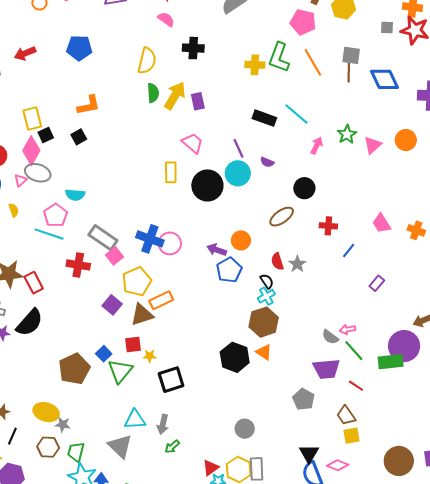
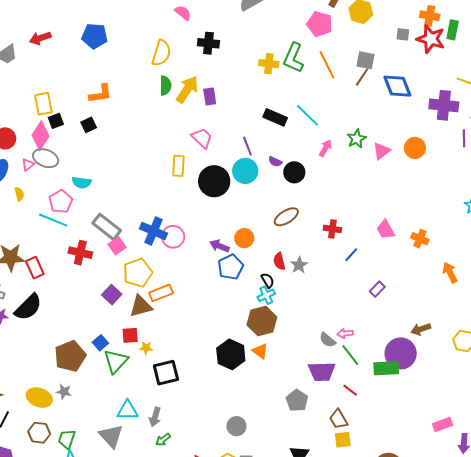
brown line: (349, 72) -> (362, 77), turned 30
black circle: (304, 188) -> (294, 172), moved
gray star: (63, 425) -> (64, 392), moved

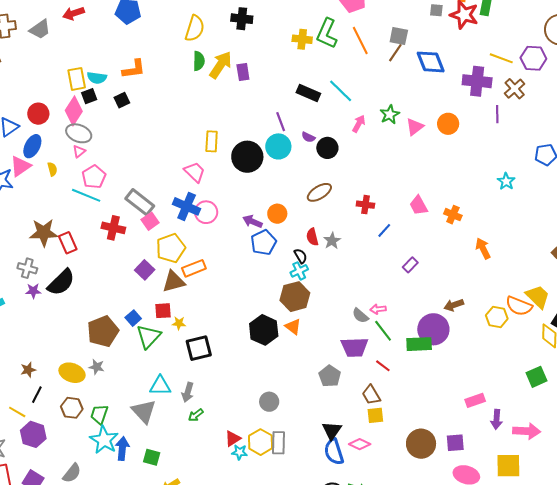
pink trapezoid: (202, 138) -> (195, 172), moved
pink triangle: (28, 165) -> (79, 151), moved
cyan semicircle: (82, 182) -> (97, 78), moved

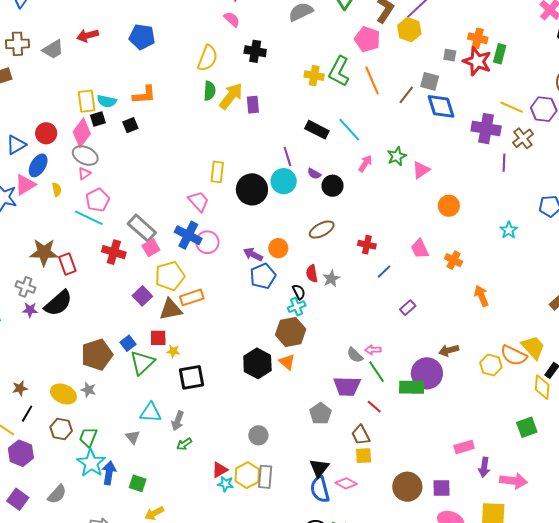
gray square: (399, 36) -> (430, 81), moved
orange circle: (448, 124) -> (449, 206), moved
gray triangle: (144, 411) -> (133, 437), size x0.6

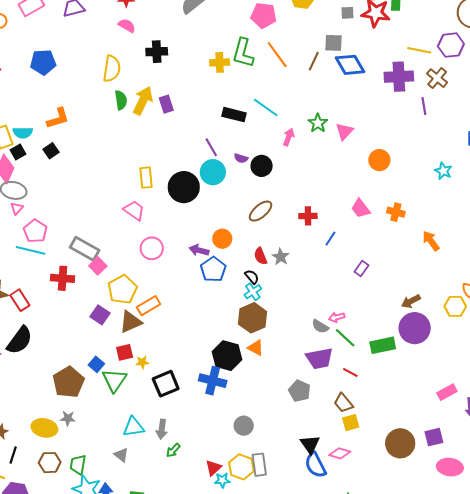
blue cross: (188, 235) -> (213, 381), moved
purple circle: (427, 373) -> (415, 328), moved

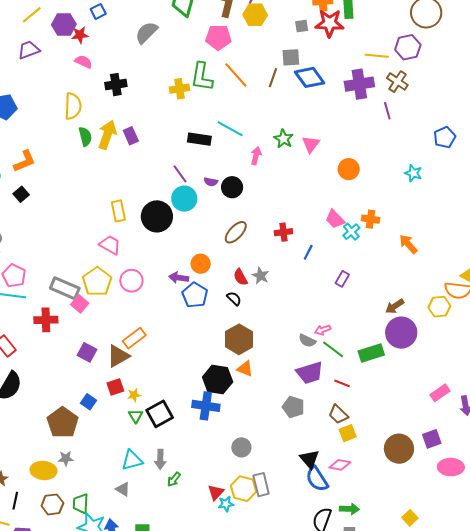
yellow pentagon: (122, 289) -> (97, 282), moved
cyan cross: (253, 292) -> (351, 232), moved
green triangle: (114, 380) -> (136, 416), moved, size x0.6

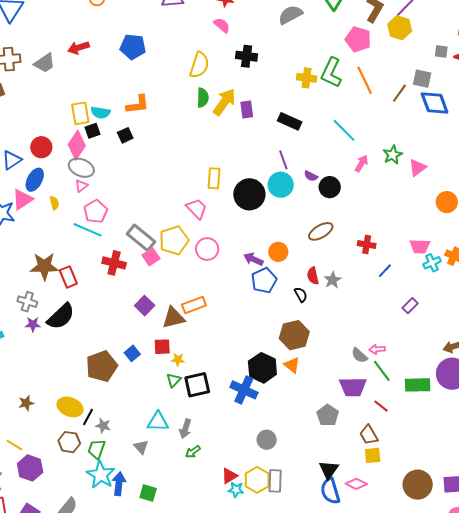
black rectangle: (199, 139) -> (290, 121), moved
pink trapezoid: (335, 219) -> (420, 246), turned -60
gray star: (66, 458) -> (103, 426), moved
black line: (15, 501) -> (88, 417), moved

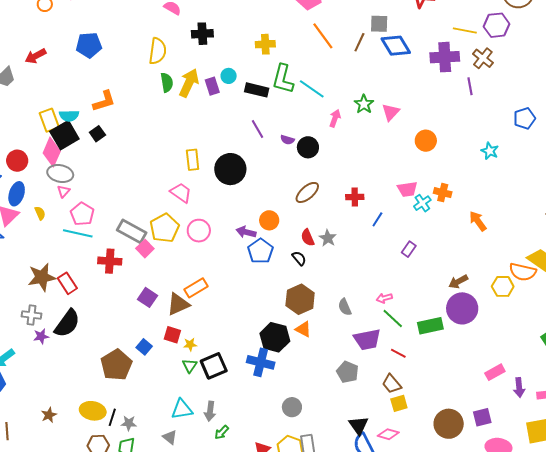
green L-shape: (331, 73) -> (283, 79), moved
black square: (92, 131) -> (64, 135), size x1.8
cyan circle: (281, 185) -> (229, 76), moved, size x0.6
red square: (162, 347) -> (172, 335), turned 30
gray semicircle: (359, 355) -> (345, 307), moved, turned 36

